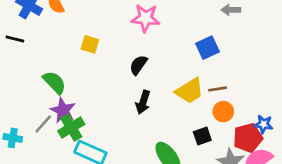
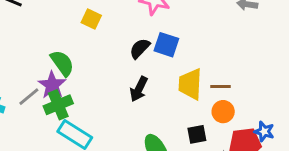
blue square: (207, 48) -> (166, 45), moved, turned 35
green semicircle: (54, 82) -> (62, 63), moved
yellow trapezoid: (190, 91) -> (190, 84), turned 116

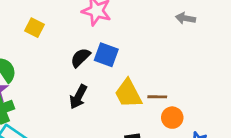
yellow trapezoid: (190, 84) -> (128, 94), turned -32
orange circle: (223, 112) -> (172, 118), moved

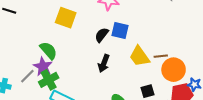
yellow square: (35, 28) -> (66, 18), size x1.5
orange circle: (172, 118) -> (174, 70), size x1.5

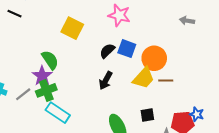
yellow trapezoid: (139, 56) -> (144, 78), turned -110
orange circle: (174, 70) -> (154, 58), moved
gray line: (27, 76) -> (23, 94), moved

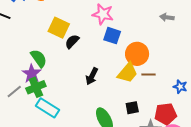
blue square: (127, 49) -> (112, 36), moved
black semicircle: (107, 51) -> (72, 41), moved
blue star: (197, 114) -> (180, 87), moved

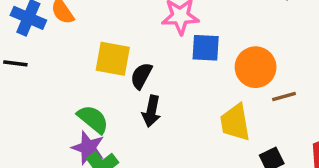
yellow trapezoid: (128, 73) -> (235, 122), moved, turned 145
black arrow: (92, 76) -> (151, 111), moved

